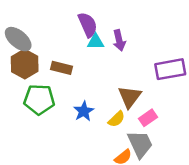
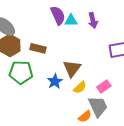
purple arrow: (119, 40) -> (93, 20), moved
cyan triangle: (96, 42) -> (71, 20), moved
brown triangle: (130, 97) -> (72, 68), moved

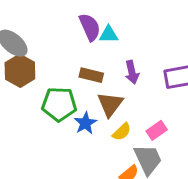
purple arrow: (93, 20) -> (132, 72), moved
brown rectangle: (38, 48) -> (91, 75), moved
green pentagon: (21, 72) -> (59, 104), moved

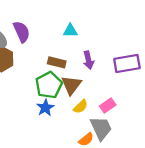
purple semicircle: (90, 27) -> (22, 32), moved
green pentagon: (59, 104) -> (49, 85), moved, turned -30
blue star: (85, 123) -> (45, 108), moved

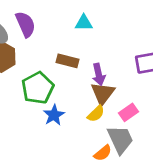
purple arrow: (88, 60) -> (99, 74), moved
green pentagon: (49, 85) -> (38, 88), moved
brown triangle: (71, 85) -> (103, 93), moved

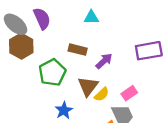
purple arrow: (99, 74) -> (104, 61), turned -120
brown triangle: (103, 93) -> (88, 86), moved
blue star: (54, 115) -> (64, 110), moved

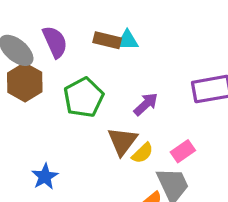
brown rectangle: (78, 50) -> (107, 40), moved
green pentagon: (52, 73) -> (84, 97), moved
blue star: (64, 110) -> (45, 177), moved

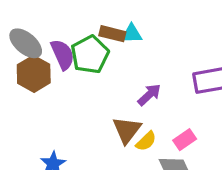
purple semicircle: (55, 42) -> (63, 55), moved
green pentagon: (84, 97) -> (90, 55), moved

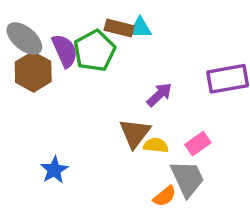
yellow semicircle: (146, 141) -> (156, 145), turned -130

